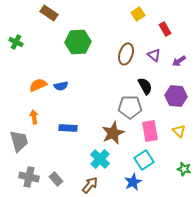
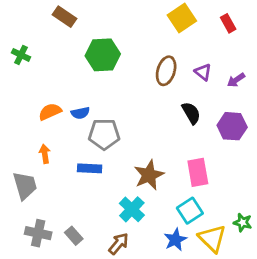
yellow square: (138, 14) -> (182, 18), size x1.5
red rectangle: (165, 29) -> (228, 23), moved
gray pentagon: (130, 107) -> (104, 134), moved
yellow triangle: (179, 131) -> (212, 238), moved, size x1.6

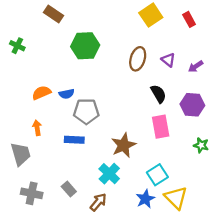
pink rectangle: (198, 172) -> (161, 127), moved
green star: (243, 223) -> (201, 145), moved
gray rectangle: (74, 236) -> (69, 189), moved

